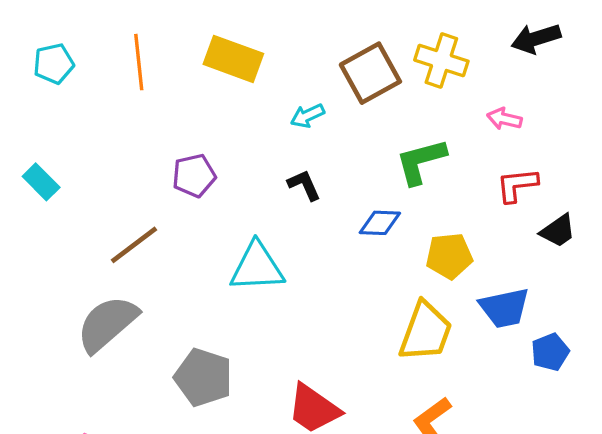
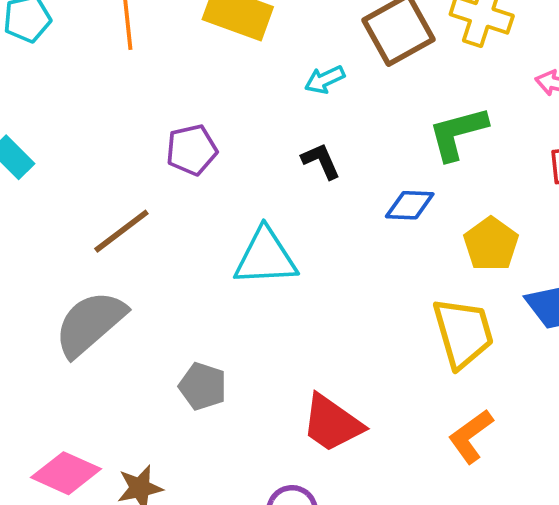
yellow pentagon: (449, 256) -> (491, 244), turned -30
yellow trapezoid: (426, 332) -> (463, 333), turned -36
gray pentagon: (203, 377) -> (203, 386), size x0.7

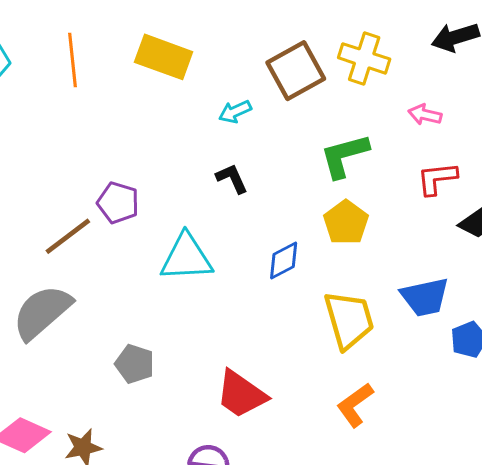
purple pentagon: (192, 150) -> (118, 203), moved, turned 30
blue diamond: (410, 205) -> (284, 261), moved, turned -30
yellow pentagon: (491, 244) -> (346, 223), moved

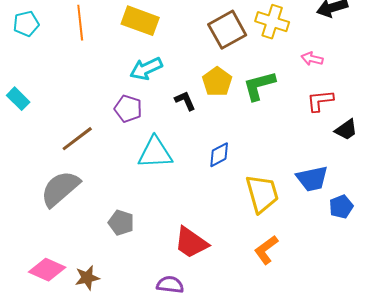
cyan arrow: (235, 112) -> (146, 69), moved, size x1.5
purple pentagon: (118, 203) -> (128, 109), moved
yellow pentagon: (346, 223) -> (217, 82), moved

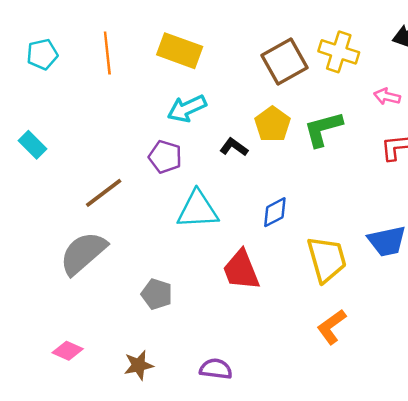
black L-shape: (185, 101) -> (234, 147), turned -30
red trapezoid: (191, 243) -> (241, 270), moved, turned 33
pink diamond: (47, 270) -> (68, 351), size x0.7
brown star: (87, 278) -> (139, 365), moved

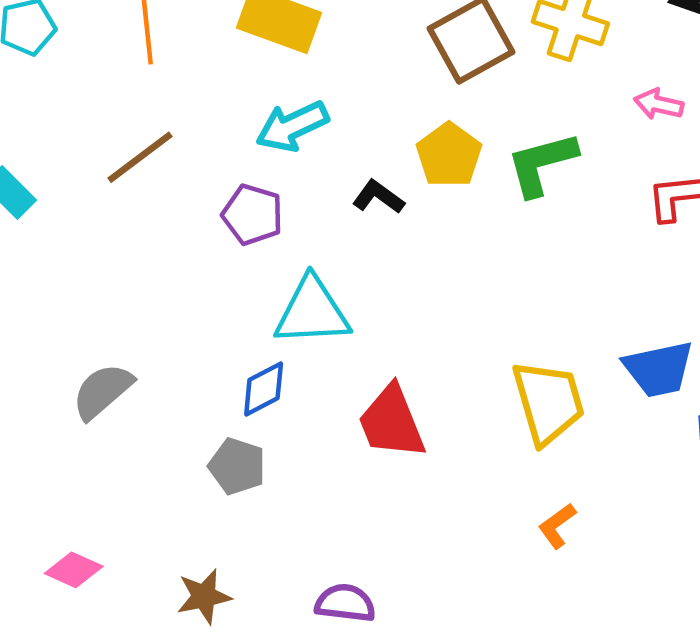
brown line: (104, 193) -> (140, 157), moved
blue diamond: (275, 212) -> (264, 389), moved
gray semicircle: (83, 253) -> (102, 391), size x0.7
orange L-shape: (332, 327) -> (557, 526), size x0.7

